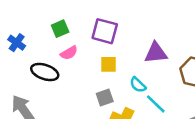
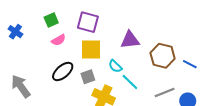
yellow square: (109, 64) -> (91, 49), size x1.5
black ellipse: (45, 72) -> (63, 71), moved, turned -60

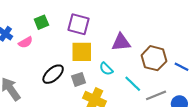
pink semicircle: (59, 40) -> (25, 42), moved
cyan line: (130, 82) -> (133, 84), moved

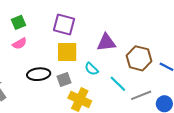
green square: (41, 22) -> (19, 22), moved
pink semicircle: (25, 42) -> (20, 44), moved
black ellipse: (53, 74) -> (39, 74), turned 35

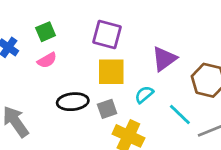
purple triangle: (106, 42) -> (164, 59), turned -30
cyan semicircle: (91, 69) -> (144, 95), turned 96

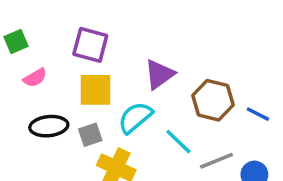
pink semicircle: (47, 60) -> (35, 78), moved
cyan semicircle: (144, 95) -> (135, 117), size x1.5

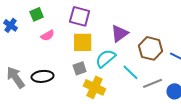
black ellipse: (49, 126) -> (43, 76), moved

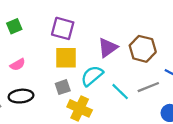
pink semicircle: (48, 35) -> (18, 65), moved
brown hexagon: (151, 48) -> (143, 49), moved
gray line: (153, 83) -> (148, 87), moved

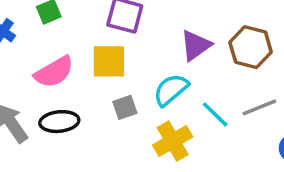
yellow square: (66, 58) -> (109, 61), moved
pink semicircle: (18, 65) -> (54, 72), size x1.6
yellow cross: (80, 108) -> (173, 141), moved, turned 35

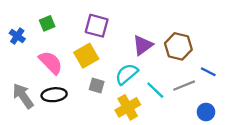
yellow square: (109, 61) -> (86, 56), turned -30
pink semicircle: (54, 72) -> (51, 62), turned -105
gray square: (125, 107) -> (97, 86), turned 35

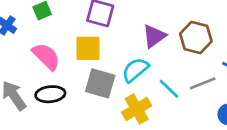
yellow square: (86, 56) -> (88, 48), turned 30
gray square: (97, 86) -> (100, 83), size x1.6

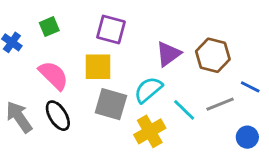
black ellipse: (50, 94) -> (58, 116), turned 64

